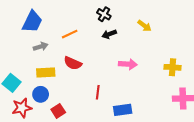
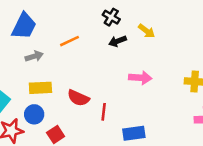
yellow arrow: (144, 26) -> (147, 31), moved
red semicircle: (73, 63) -> (78, 98), moved

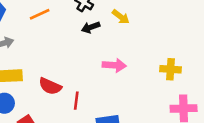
orange line: (70, 41) -> (40, 14), moved

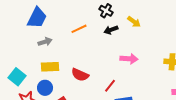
orange line: (40, 14) -> (79, 29), moved
red line: (76, 101) -> (110, 86), moved, turned 32

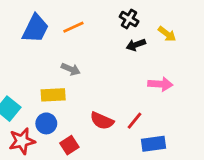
orange line: (79, 29) -> (73, 27), moved
gray arrow: (45, 42) -> (71, 69), moved, turned 40
red semicircle: (80, 75) -> (102, 121), moved

